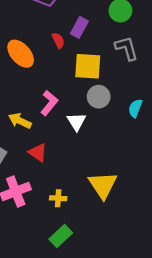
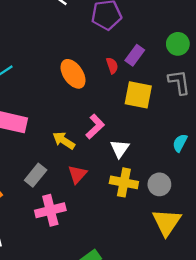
gray circle: (99, 97) -> (159, 184), moved
red triangle: (38, 152) -> (77, 174), turned 30
yellow triangle: (103, 185) -> (167, 222), moved
yellow cross: (58, 198) -> (124, 182), moved, size x1.6

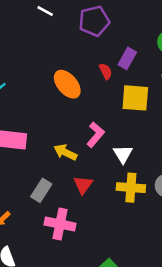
pink cross: (50, 210) -> (60, 224), turned 32

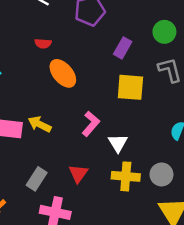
red semicircle: (106, 71) -> (43, 43), moved, turned 119
yellow arrow: (65, 152) -> (40, 124), moved

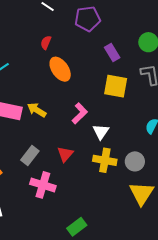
red semicircle: (43, 43) -> (46, 43), turned 104
purple rectangle: (123, 48) -> (112, 52), turned -66

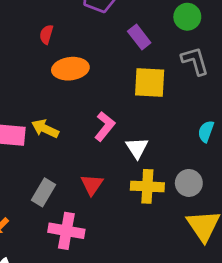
orange ellipse: (60, 69) -> (70, 69), turned -55

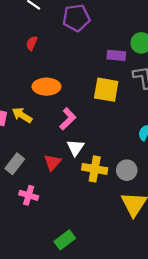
purple rectangle: (139, 37) -> (116, 55), moved, turned -54
orange ellipse: (70, 69) -> (46, 87), moved
white triangle: (137, 148) -> (75, 148), moved
pink cross: (66, 231) -> (29, 195), size x0.7

